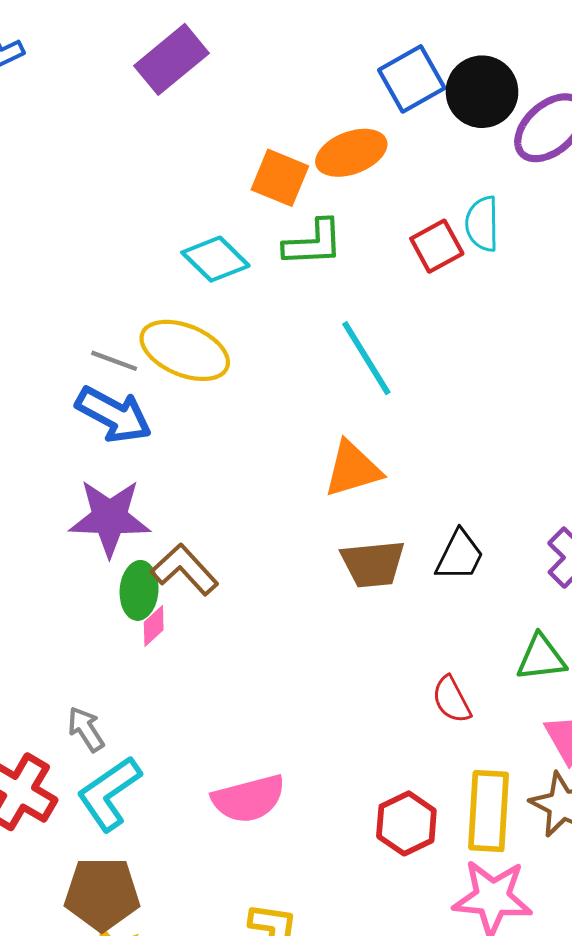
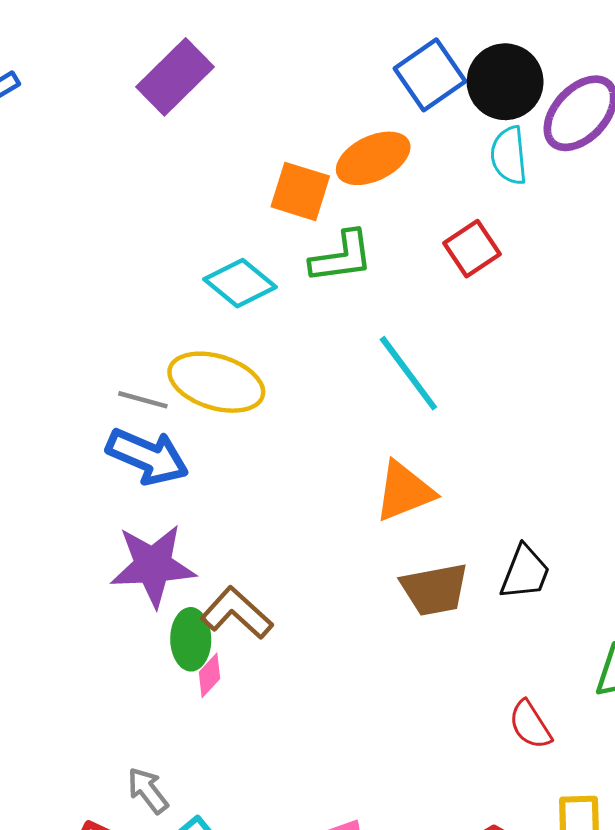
cyan semicircle: (482, 224) -> (509, 155), moved

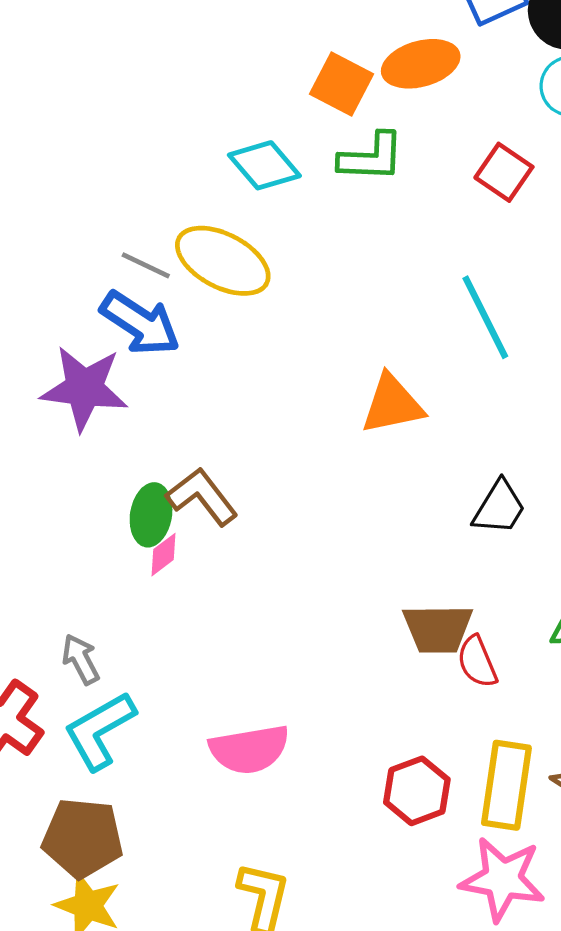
red square: (472, 249) -> (504, 172), turned -32
cyan line: (408, 373) -> (485, 317), moved
purple star: (153, 566) -> (84, 388), moved
brown trapezoid: (435, 589) -> (438, 629), moved

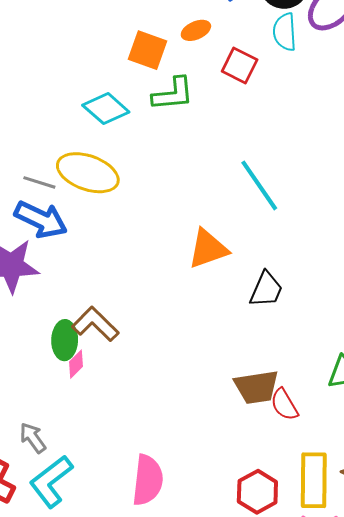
orange ellipse: (421, 64) -> (196, 30), size x0.6
red square: (504, 172) -> (240, 65), moved
black trapezoid: (499, 507) -> (266, 289), moved
pink semicircle: (249, 749) -> (148, 480), turned -66

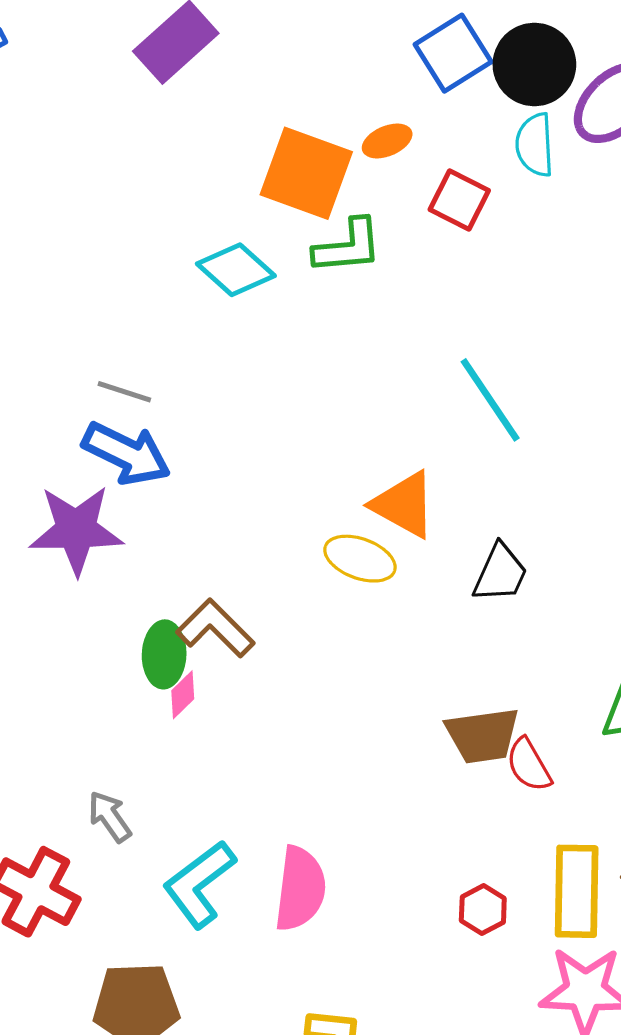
orange square: (147, 50) -> (306, 173), size x1.4
yellow ellipse: (88, 173) -> (360, 559), moved, size x0.7
orange triangle: (208, 249) -> (404, 505), turned 48
cyan L-shape: (51, 481) -> (199, 884), moved
red hexagon: (257, 492) -> (483, 910), size x0.7

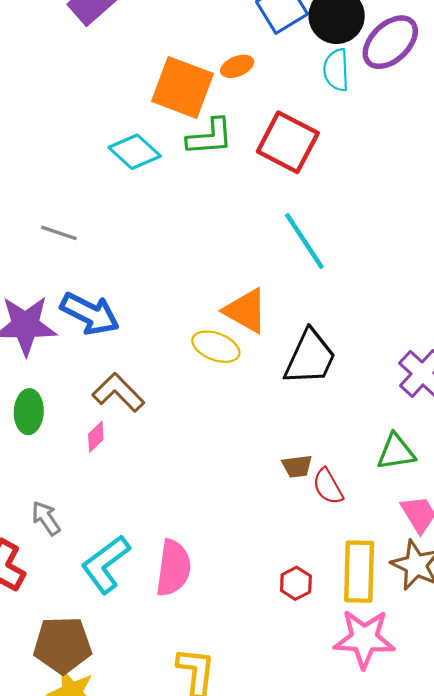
red square: (459, 200) -> (288, 142), moved, size x1.5
blue arrow: (126, 453) -> (90, 314), moved
black trapezoid: (500, 573) -> (310, 357), size x1.4
green ellipse: (164, 654) -> (29, 412), moved
brown trapezoid: (483, 735) -> (297, 466), size x0.6

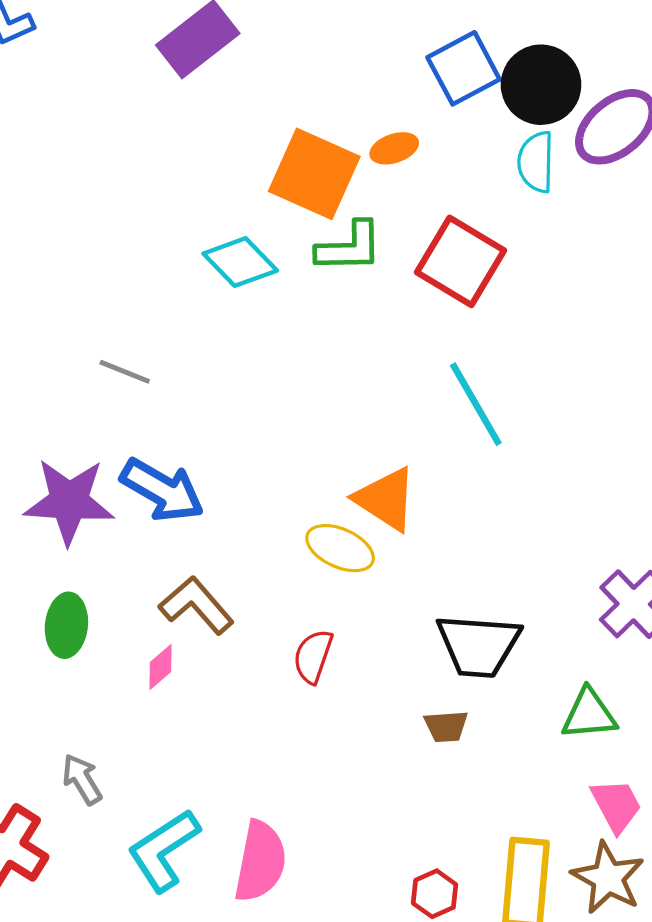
black trapezoid: (310, 357) -> (478, 645), moved, turned 66
red semicircle: (328, 486) -> (313, 656), moved, turned 45

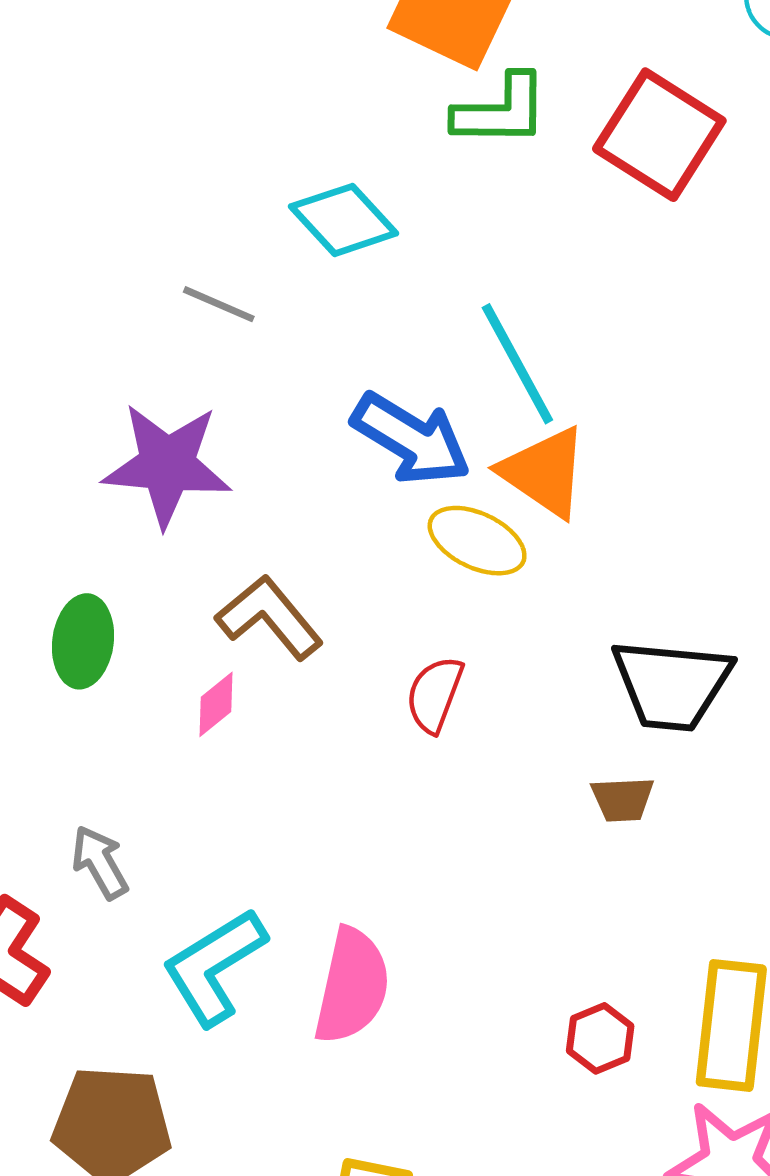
cyan diamond: (240, 262) -> (344, 220), moved
gray line: (125, 372) -> (219, 304), moved
cyan line: (476, 404) -> (517, 364), moved
blue arrow: (162, 490) -> (411, 439), moved
purple star: (69, 501) -> (167, 465), moved

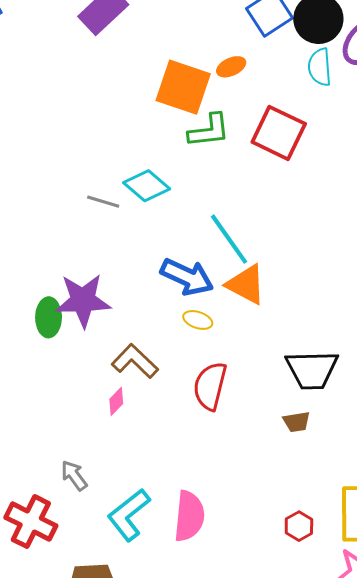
gray line: (219, 304) -> (103, 202), moved
yellow ellipse: (477, 541) -> (198, 320), moved, size x0.7
green ellipse: (83, 641) -> (49, 317), moved
red semicircle: (435, 694) -> (210, 386), size x1.4

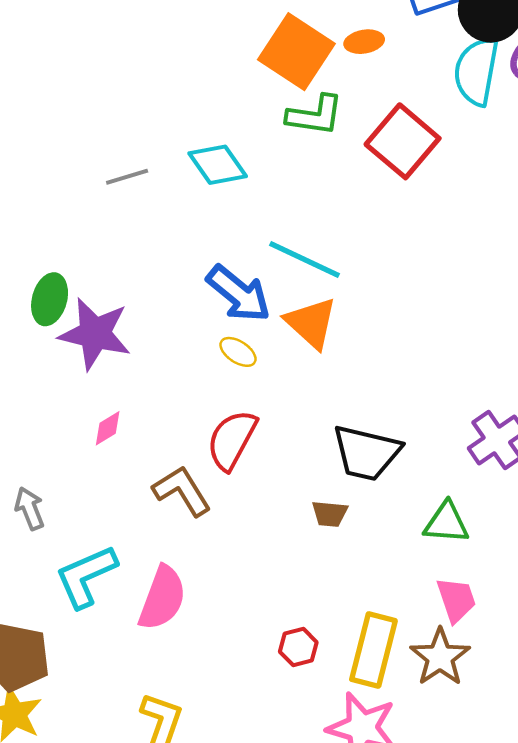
cyan semicircle: (320, 67) -> (476, 71), size x1.4
gray line: (103, 202) -> (127, 177), moved, turned -48
cyan line: (229, 239) -> (305, 260), turned -44
purple star: (83, 300) -> (95, 334), moved
brown L-shape: (135, 361) -> (182, 491), moved

